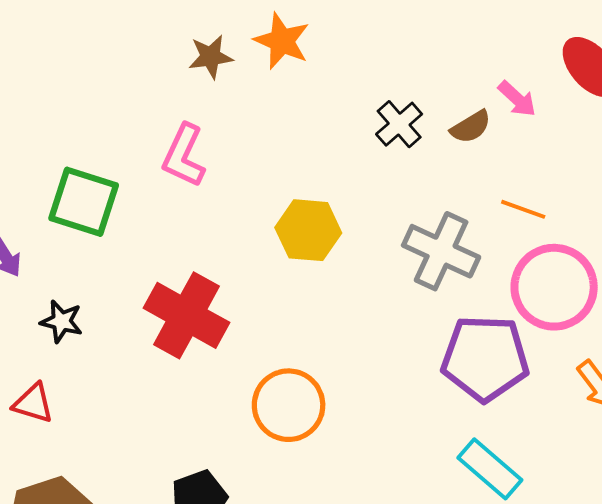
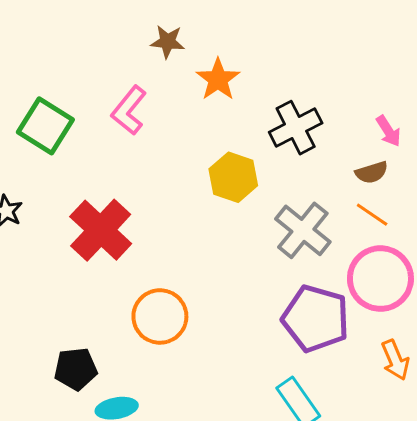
orange star: (282, 41) -> (218, 79), moved
black cross: (399, 124) -> (296, 128), size x1.4
brown semicircle: (471, 127) -> (372, 172), moved
yellow hexagon: (308, 230) -> (233, 177), moved

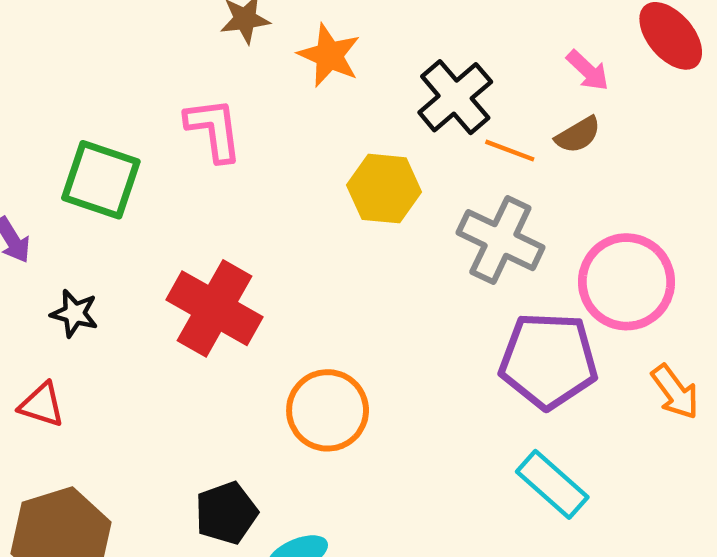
pink L-shape: (129, 110) -> (214, 129), turned 147
orange line: (372, 215) -> (510, 151), moved

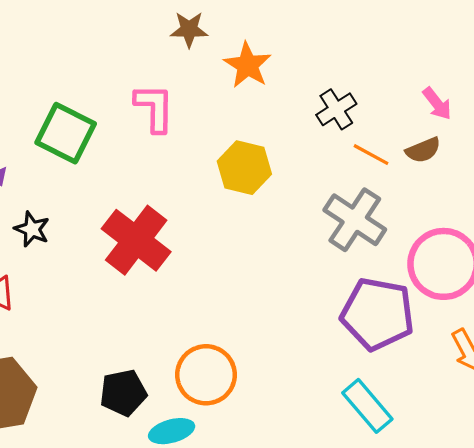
black cross: (455, 97) -> (336, 109), size x0.7
yellow hexagon: (384, 189) -> (244, 168), moved
orange circle: (328, 410) -> (206, 375), moved

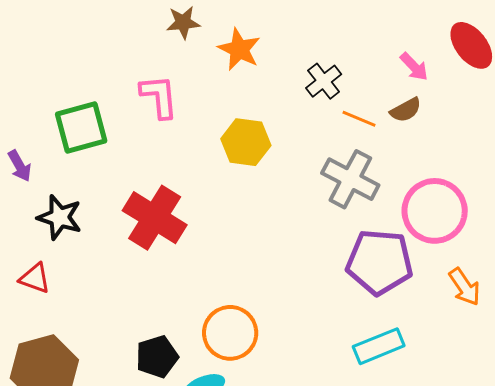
green square: (66, 133) -> (81, 127), turned -36
black star: (32, 229) -> (60, 217), size x1.4
cyan rectangle: (367, 406) -> (379, 346), turned -66

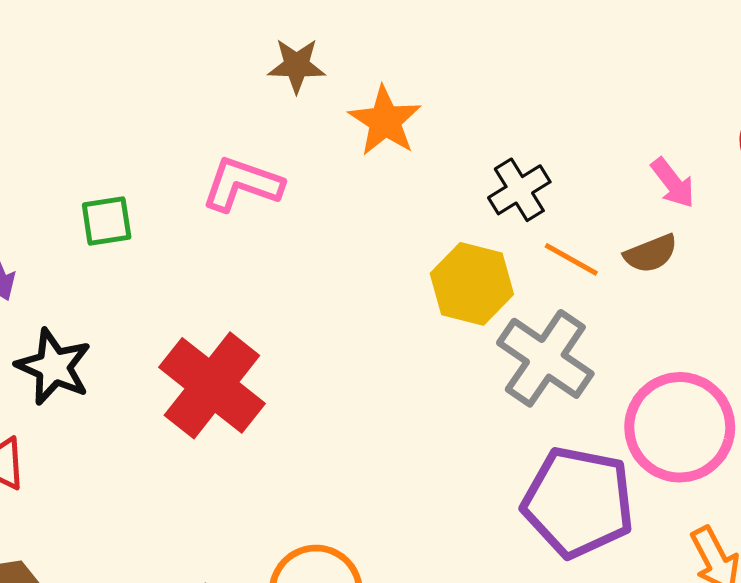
pink L-shape: (159, 96) -> (242, 184), turned -72
green square: (81, 127) -> (107, 221), size x0.6
yellow hexagon: (246, 142) -> (472, 284), moved

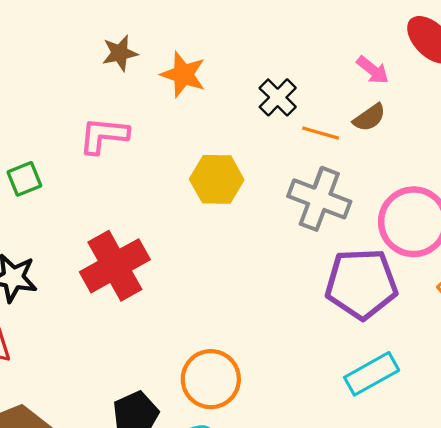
yellow hexagon: (472, 284) -> (217, 179), moved
red cross: (212, 385) -> (115, 266), turned 36

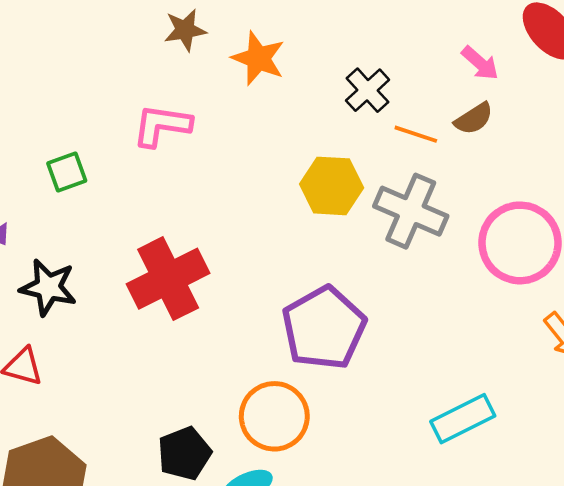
yellow hexagon: (217, 179) -> (332, 186), moved
purple pentagon: (361, 284) -> (324, 328), moved, turned -30

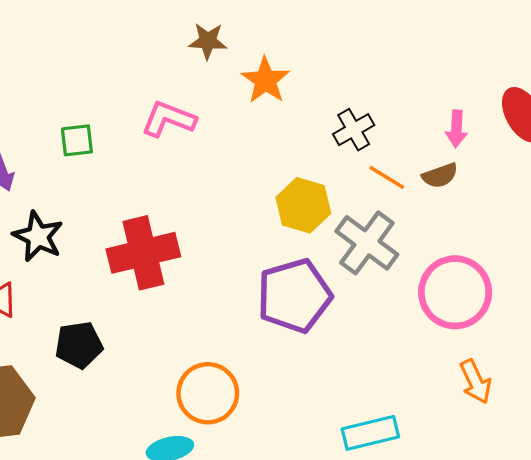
pink arrow: (480, 63) -> (456, 129), turned 39
purple pentagon: (324, 328) -> (294, 296), moved
black pentagon: (184, 453) -> (79, 345), moved

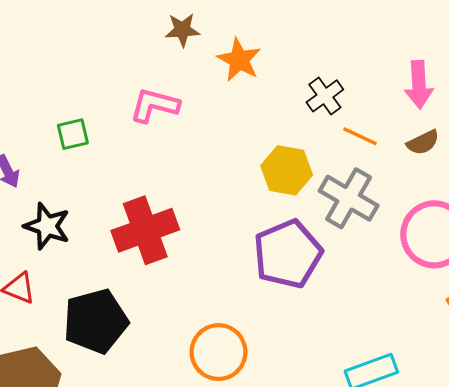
pink arrow: (456, 129) -> (419, 85), size x1.4
brown semicircle: (440, 175) -> (423, 142), moved
black pentagon: (79, 345) -> (96, 321), size x1.5

